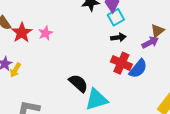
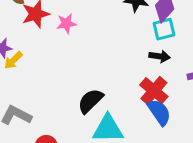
blue semicircle: (138, 69) -> (159, 112), moved, turned -90
black semicircle: (78, 83) -> (90, 101), turned -102

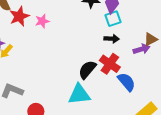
black semicircle: (90, 101) -> (87, 70), moved
blue semicircle: (159, 112) -> (127, 82), moved

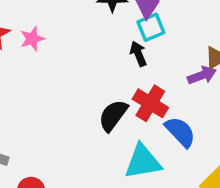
black arrow: (112, 39) -> (138, 54), moved, turned -112
cyan triangle: (79, 94) -> (143, 162), moved

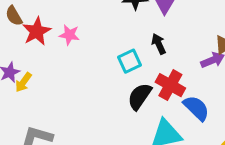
cyan square: (151, 27) -> (130, 61), moved
pink star: (32, 39) -> (69, 35), turned 30

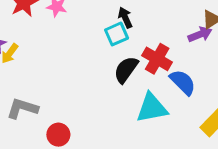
black arrow: (159, 44) -> (125, 18), moved

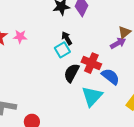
cyan triangle: (152, 108) -> (92, 96), turned -30

